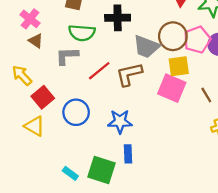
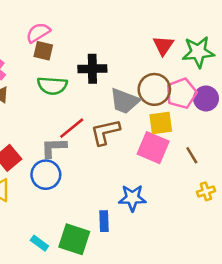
gray L-shape: (67, 56) -> (54, 148), moved
blue star: (120, 122) -> (132, 198), moved

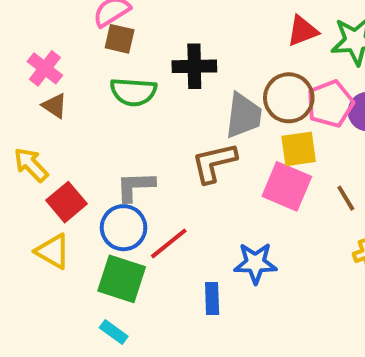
red triangle: (163, 46) -> (303, 31), turned 35
gray trapezoid: (125, 101) -> (244, 116), turned -104
red line: (72, 128) -> (169, 243), moved
green square: (74, 239) -> (122, 279), moved

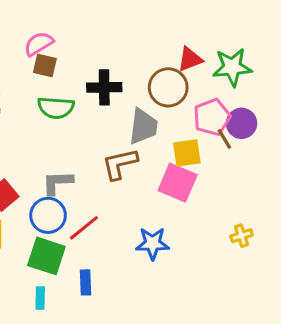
brown circle: (289, 98) -> (168, 87), moved
brown line: (346, 198) -> (224, 139), moved
blue rectangle: (212, 298) -> (85, 282), moved
cyan rectangle: (114, 332) -> (40, 298), turned 55

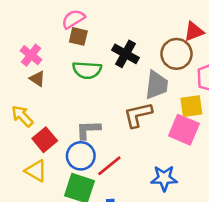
black cross: (104, 87) -> (126, 54), turned 30

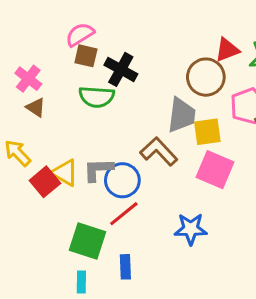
black cross: (126, 54) -> (121, 69), moved
yellow square: (191, 106) -> (207, 132), moved
brown L-shape: (138, 115) -> (159, 151), turned 60
blue circle: (81, 156) -> (122, 180), moved
yellow triangle: (36, 171) -> (65, 173), moved

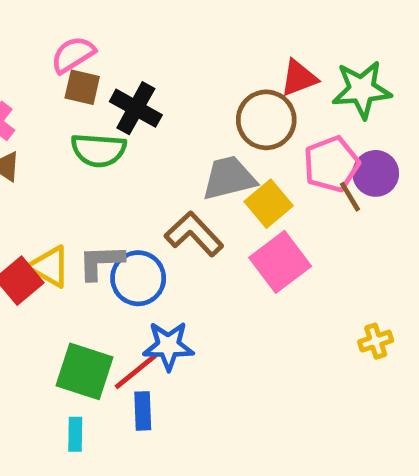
gray trapezoid: (182, 115) -> (229, 178), turned -111
yellow square: (207, 132) -> (269, 204), turned -32
pink square: (215, 170) -> (280, 262), turned 30
red line: (124, 214) -> (136, 371), moved
blue star: (191, 229) -> (168, 346), moved

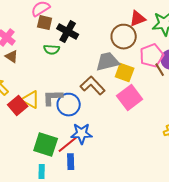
green semicircle: (99, 150) -> (52, 50), size x0.7
yellow square: (269, 204) -> (125, 73), turned -30

